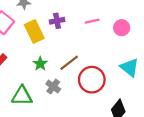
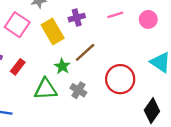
brown line: (69, 63) -> (85, 52), moved
green triangle: (22, 96) -> (46, 89), moved

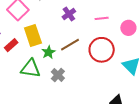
purple cross: (77, 18) -> (69, 14), turned -32
yellow rectangle: (53, 31) -> (33, 36), moved
red circle: (120, 79) -> (102, 50), moved

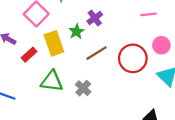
pink line: (102, 18) -> (149, 14), moved
pink circle: (128, 28) -> (161, 45), moved
green star: (48, 52) -> (76, 32), moved

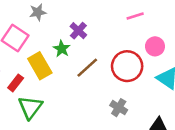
green triangle: (52, 81) -> (30, 107), moved, turned -50
gray cross: (83, 88) -> (119, 108), moved

